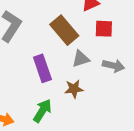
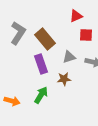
brown rectangle: (64, 30) -> (45, 39), moved

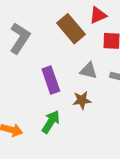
brown rectangle: (45, 39) -> (71, 29), moved
gray triangle: (69, 57) -> (89, 71), turned 32

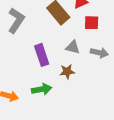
green arrow: (51, 122) -> (42, 89), turned 48

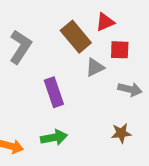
gray triangle: (73, 47) -> (95, 67), moved, turned -40
brown star: (67, 72) -> (121, 133), moved

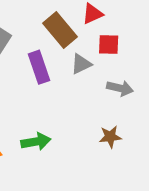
purple rectangle: (54, 92) -> (39, 67), moved

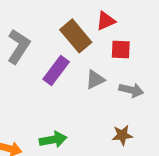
gray triangle: (81, 64) -> (95, 80), moved
purple rectangle: (39, 67) -> (56, 71), turned 56

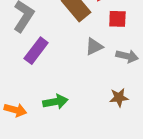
purple rectangle: (56, 71) -> (36, 51), moved

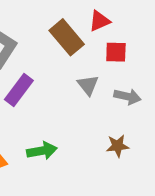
gray triangle: (94, 46) -> (88, 85), turned -42

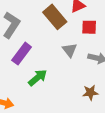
green arrow: (42, 151) -> (38, 78), moved, turned -30

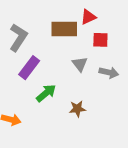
brown rectangle: (55, 17) -> (64, 29), turned -50
brown star: (90, 93) -> (77, 109), moved

